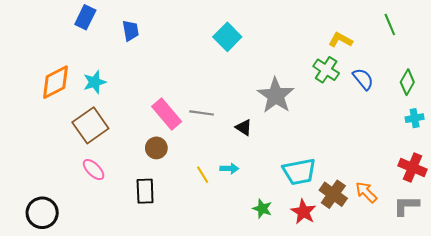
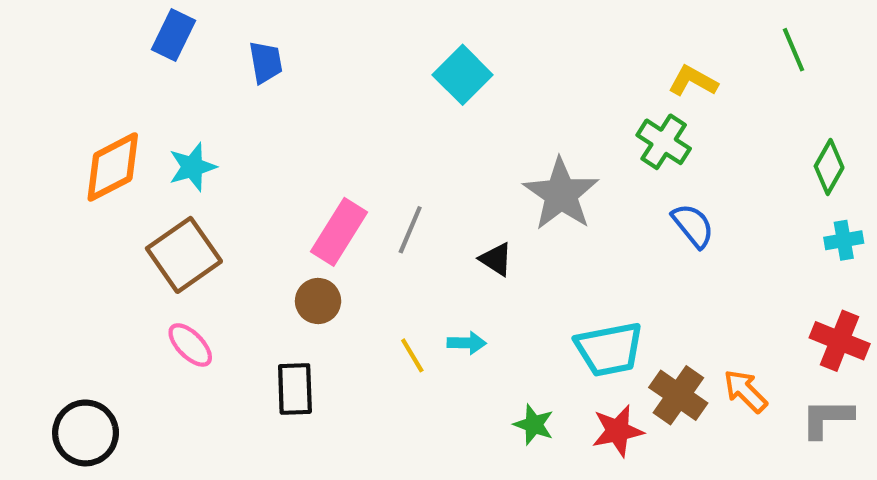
blue semicircle: (363, 79) -> (693, 226), moved
gray line: (202, 113) -> (410, 230), turned -75
pink rectangle: (167, 114) -> (339, 232), turned 72
red star: (303, 212) -> (618, 431), turned 30

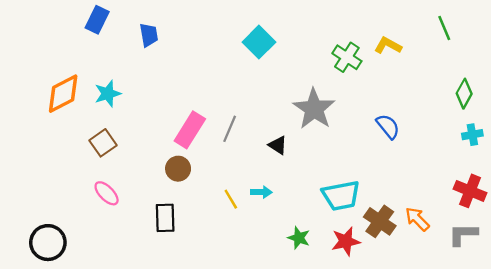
green cross: (664, 142) -> (347, 57), moved
brown square: (184, 255) -> (103, 143), size x0.7

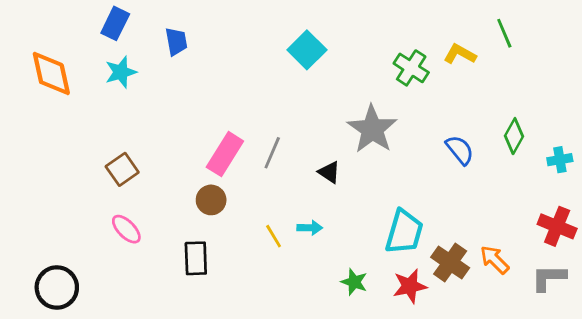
green line: (444, 28) -> (504, 33), moved
orange diamond: (63, 94) -> (51, 74), moved, turned -75
cyan star: (108, 94) -> (121, 72), moved
green diamond: (464, 94) -> (514, 136), moved
cyan trapezoid: (341, 196) -> (404, 232), turned -63

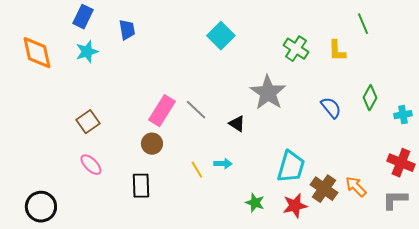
yellow L-shape: (460, 54) -> (337, 51), moved, turned -120
gray line: (272, 153) -> (196, 110), turned -70

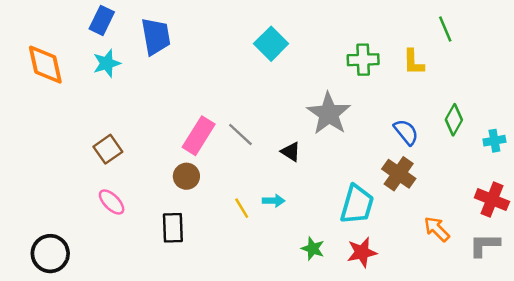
blue trapezoid: (127, 30) -> (156, 36), size x1.5
green cross: (296, 49) -> (363, 60), turned -35
brown cross: (324, 189) -> (399, 174), moved

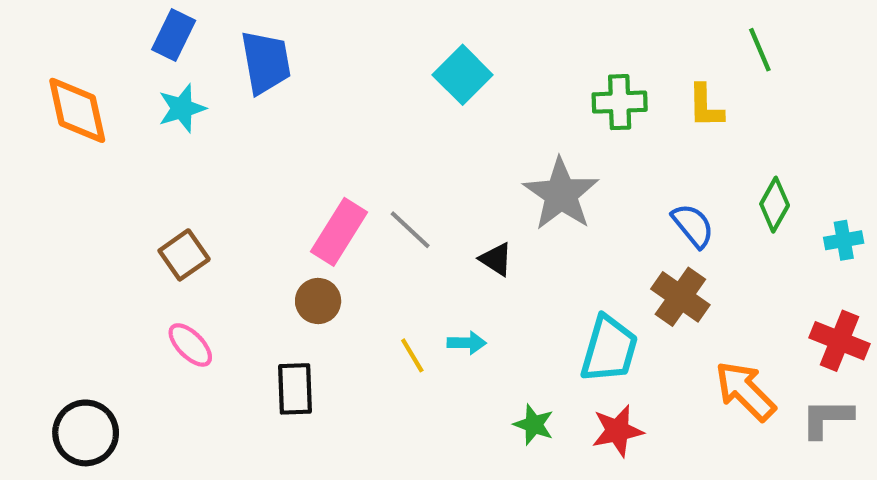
orange arrow: (437, 229) -> (745, 391), size x1.4

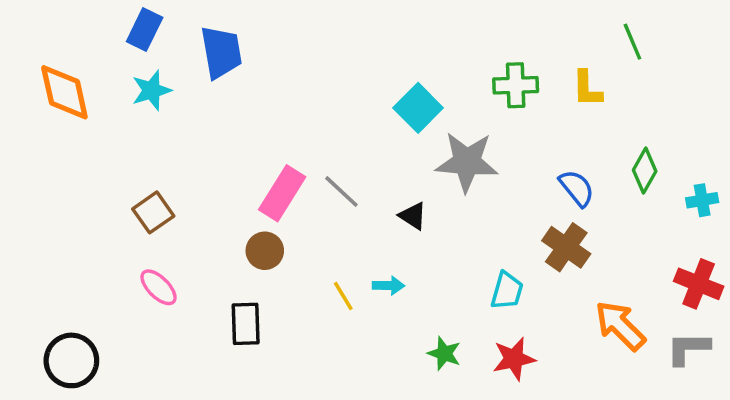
cyan square: (463, 75) -> (418, 108), moved
gray star: (561, 194) -> (467, 162), turned -30
cyan trapezoid: (609, 349) -> (507, 291), size x0.7

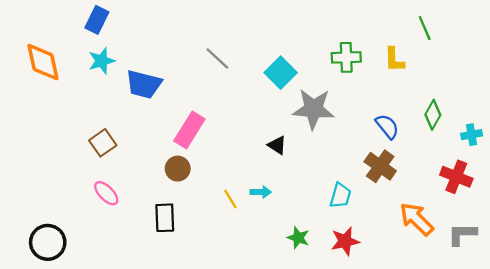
blue trapezoid: (221, 52) -> (144, 84), moved, turned 114
gray line: (341, 191) -> (217, 59), moved
red cross: (699, 284) -> (456, 177), moved

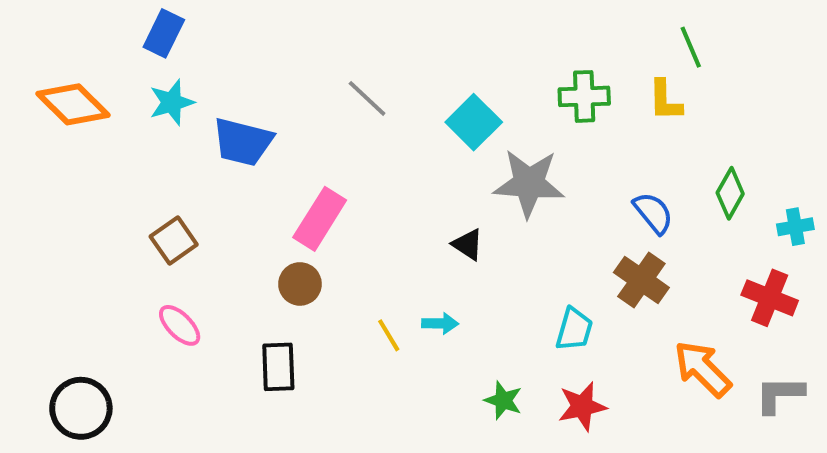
green line: (425, 28) -> (691, 47), moved
orange diamond: (43, 62) -> (73, 104), turned -33

